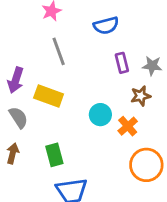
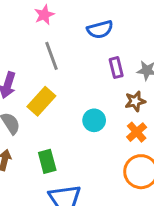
yellow rectangle: (49, 96) -> (41, 101), turned -68
orange cross: (128, 126) -> (137, 132), moved

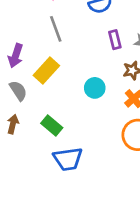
green rectangle: (47, 161) -> (52, 126), turned -35

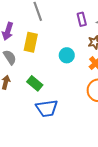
yellow rectangle: (46, 70) -> (31, 42), turned -30

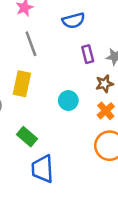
blue trapezoid: (47, 108) -> (43, 169), turned 95

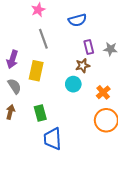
brown star: (104, 84) -> (83, 66), moved
green rectangle: (27, 137) -> (40, 113), turned 35

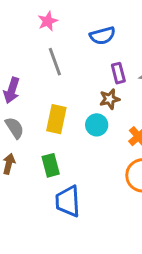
yellow rectangle: (36, 71) -> (56, 119), moved

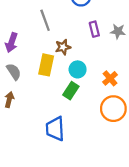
brown star: (110, 99) -> (63, 47), moved
green rectangle: (51, 165) -> (71, 91), moved, turned 48

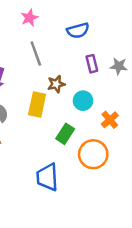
cyan circle: (78, 69) -> (83, 101), moved
orange circle: (113, 109) -> (93, 154), moved

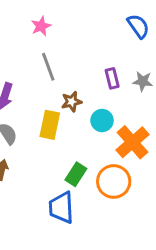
blue semicircle: (78, 31) -> (138, 26), moved, turned -110
orange cross: (110, 120) -> (133, 142), size x1.6
green rectangle: (65, 134) -> (76, 174), moved

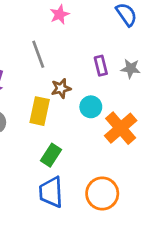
pink star: (41, 26) -> (60, 14), moved
green rectangle: (76, 174) -> (51, 155), moved
orange circle: (114, 181) -> (102, 194), moved

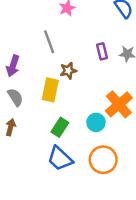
cyan circle: (91, 107) -> (96, 122), moved
blue trapezoid: (51, 192) -> (60, 158), turned -44

